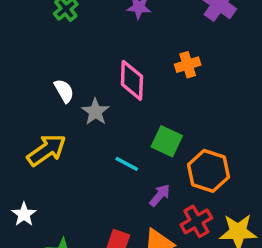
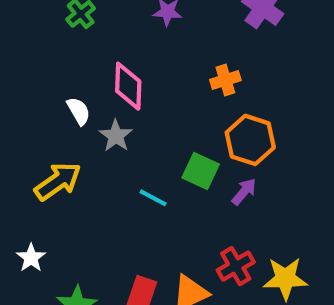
pink diamond: (132, 80) -> (128, 86), moved
orange hexagon: (209, 171) -> (250, 140), moved
purple arrow: (160, 195) -> (244, 192), moved

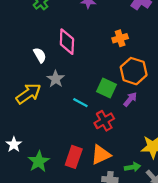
gray star: (116, 136) -> (56, 79), moved
white star: (31, 258) -> (14, 145), moved
red cross: (236, 266) -> (104, 121), moved

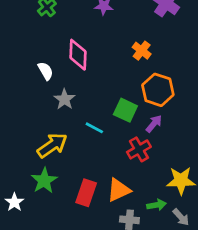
orange cross: (120, 38) -> (142, 51), turned -35
yellow arrow: (28, 94) -> (52, 145), moved
red cross: (104, 121) -> (139, 149), moved
white star: (14, 145) -> (14, 202), moved
green star: (39, 161) -> (44, 181), moved

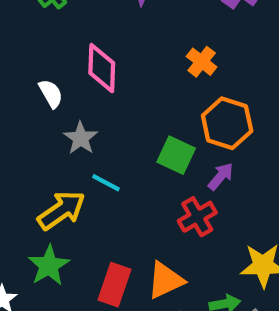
cyan line: (94, 128) -> (106, 183), moved

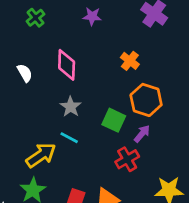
white semicircle: (51, 94) -> (25, 73), moved
gray star: (81, 138) -> (71, 107), moved

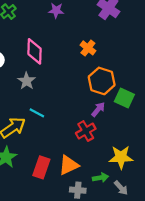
gray star: (71, 107) -> (27, 81), moved
green square: (114, 120) -> (124, 98), moved

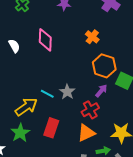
gray star: (27, 81) -> (67, 92), moved
orange triangle: (69, 165) -> (86, 133), moved
red rectangle: (41, 167) -> (51, 128), moved

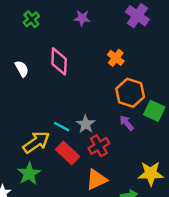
purple arrow: (101, 91) -> (127, 123), turned -80
red cross: (90, 110) -> (99, 146), moved
red rectangle: (51, 128) -> (68, 153), moved, turned -66
orange triangle: (86, 133) -> (96, 180), moved

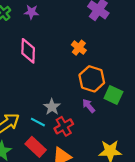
purple star: (82, 18) -> (31, 12), moved
cyan line: (62, 127) -> (38, 122), moved
red rectangle: (68, 153) -> (36, 147), moved

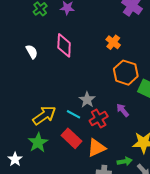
purple arrow: (89, 106) -> (123, 110), moved

